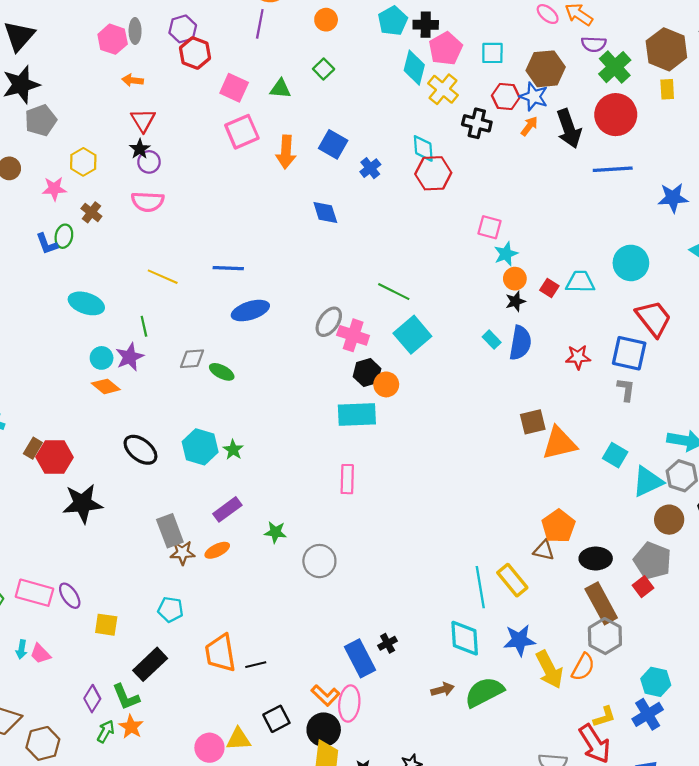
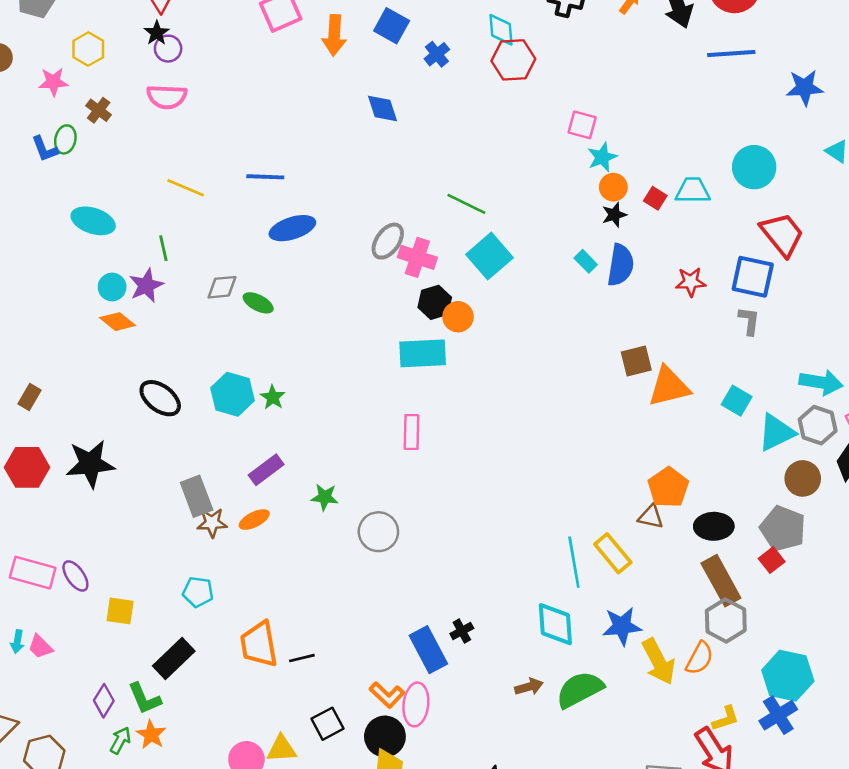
red hexagon: (54, 457) -> (27, 467), moved
cyan hexagon: (656, 682) -> (788, 676), size x1.4

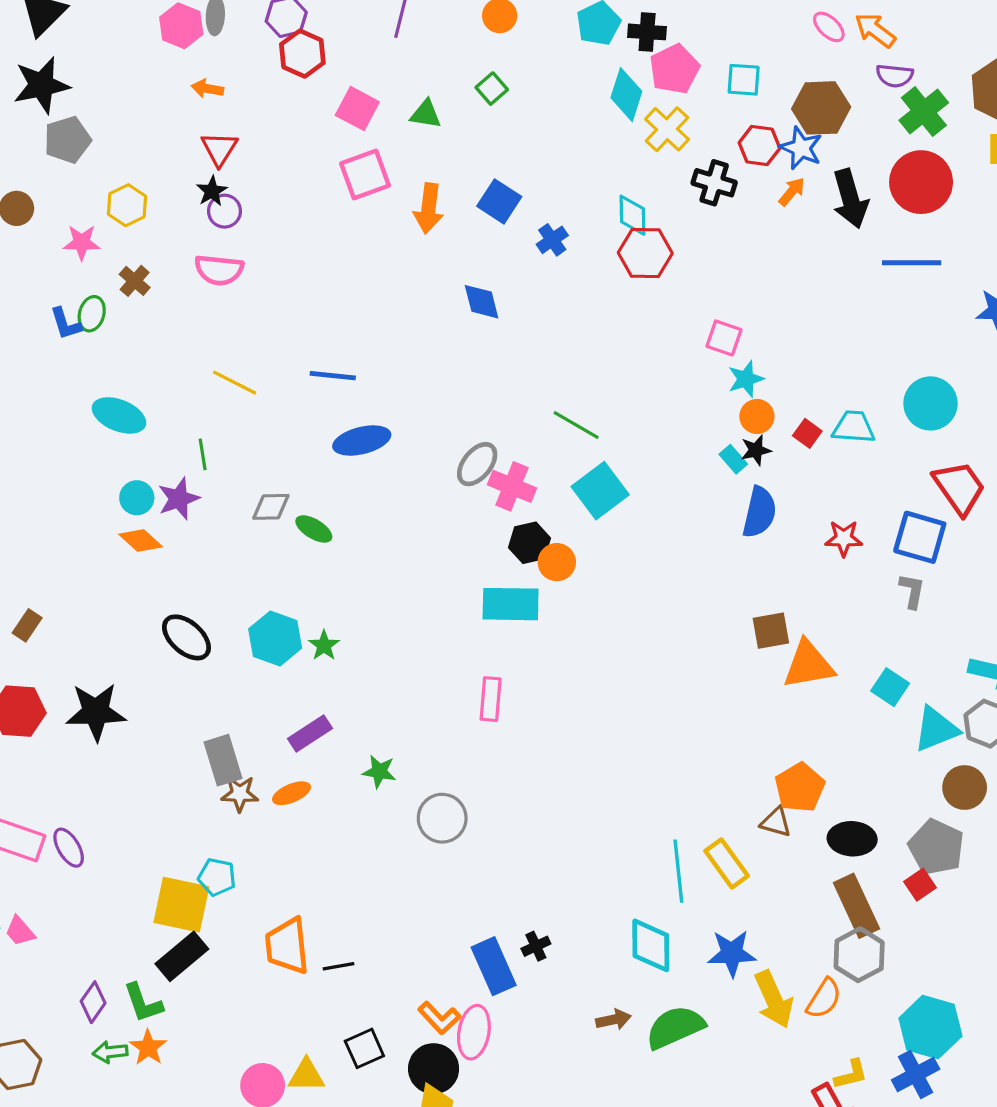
cyan rectangle: (586, 261) -> (733, 459), moved
yellow square: (120, 611) -> (181, 905), moved, size x1.6
green arrow: (120, 740) -> (110, 1052), turned -128

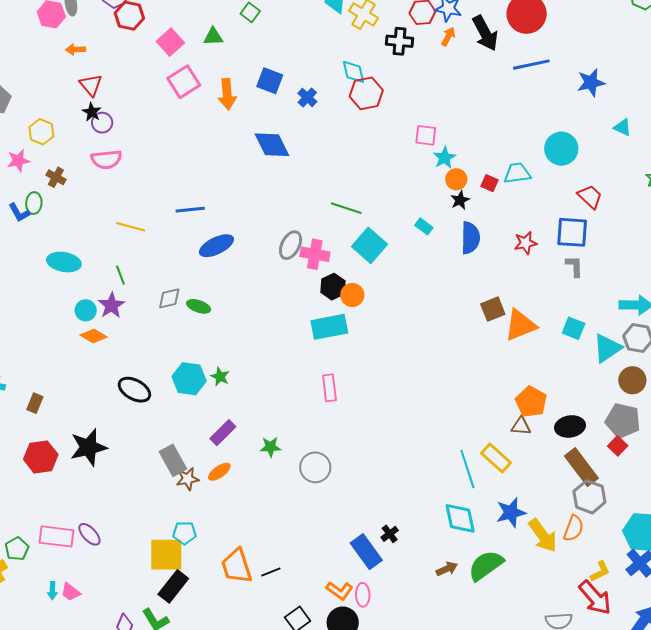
pink square: (357, 109) -> (170, 42), turned 32
blue diamond: (482, 302) -> (272, 145), size x1.4
cyan rectangle: (733, 459) -> (424, 226), moved
red trapezoid: (959, 488) -> (590, 197), size x0.7
pink ellipse: (474, 1032) -> (363, 595), size x0.7

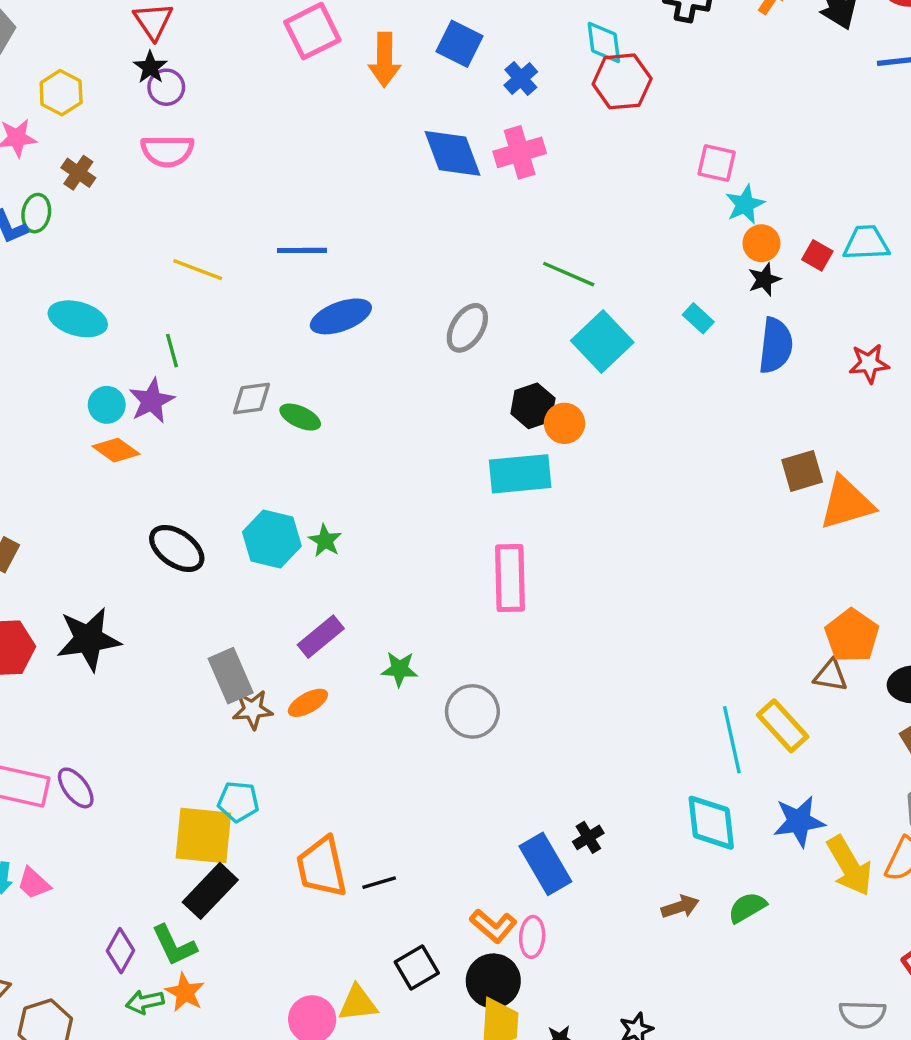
pink cross: (315, 254) -> (520, 152), moved, turned -32
pink rectangle: (329, 388) -> (510, 578), size x1.4
green semicircle: (486, 565) -> (747, 907), size x0.6

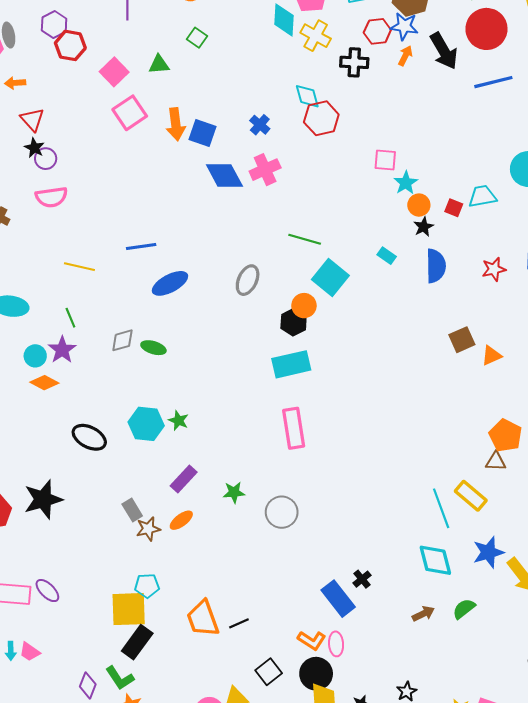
blue square: (459, 44) -> (203, 133), moved
orange circle: (564, 423) -> (304, 306), moved
orange triangle: (846, 503) -> (491, 356), size x0.6
gray rectangle: (231, 676) -> (132, 510), size x0.7

